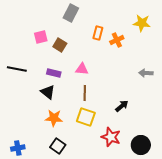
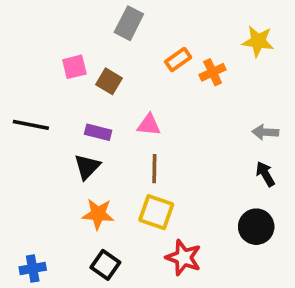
orange rectangle: (98, 33) -> (178, 59), turned 40
black triangle: (48, 92) -> (87, 167), turned 35
black arrow: (122, 106) -> (265, 174), moved, turned -80
red star: (111, 137) -> (184, 258), moved
black circle: (141, 145) -> (256, 227), moved

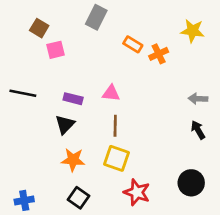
orange rectangle: (178, 59) -> (133, 44), turned 66
brown square: (109, 81) -> (39, 28), moved
black circle: (256, 227) -> (191, 183), moved

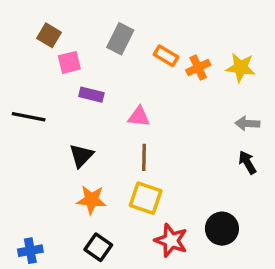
gray rectangle: (96, 17) -> (120, 39), moved
yellow star: (193, 31) -> (241, 68), moved
purple rectangle: (73, 99) -> (91, 95), moved
black circle: (191, 183) -> (222, 229), moved

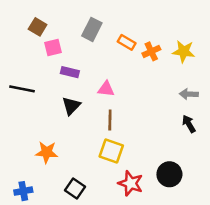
black triangle: (81, 156) -> (71, 106), moved
orange star: (91, 200) -> (47, 152), moved

